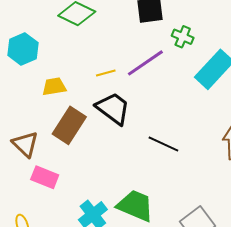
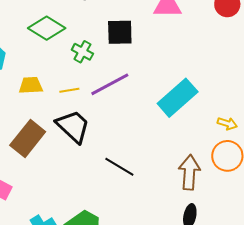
green cross: (183, 37) -> (82, 52), moved
yellow trapezoid: (54, 87) -> (31, 85), moved

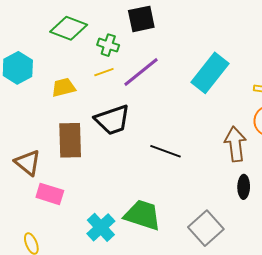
yellow line: (69, 90) -> (104, 72), moved
black trapezoid: (73, 126) -> (112, 120), turned 129
brown rectangle: (28, 139) -> (70, 140), turned -30

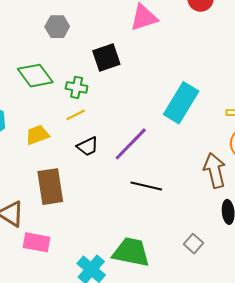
green diamond: (69, 28) -> (35, 76), turned 39
purple line: (141, 72) -> (131, 144), moved
black trapezoid: (112, 120) -> (88, 146), moved, size x0.6
gray square: (206, 228) -> (194, 244), moved, size x0.6

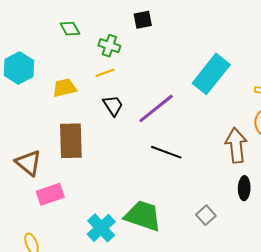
black square: (106, 58) -> (143, 20), size x0.7
green diamond: (35, 76) -> (70, 29), size x0.6
black trapezoid: (88, 146) -> (113, 106), turned -105
pink rectangle: (37, 242) -> (50, 194), turned -36

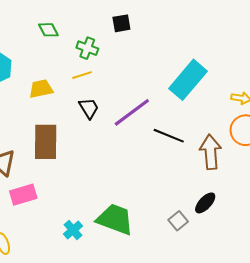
black line: (166, 152) -> (169, 136), moved
black ellipse: (244, 188) -> (205, 203), moved, turned 40
cyan cross: (101, 228) -> (73, 230), size x0.7

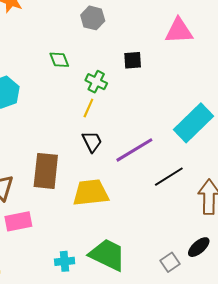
yellow line: (82, 75) -> (88, 108), turned -54
yellow trapezoid: (41, 89) -> (91, 193), moved, size x1.5
black line: (169, 136) -> (169, 177), turned -60
cyan cross: (73, 230) -> (65, 261), turned 30

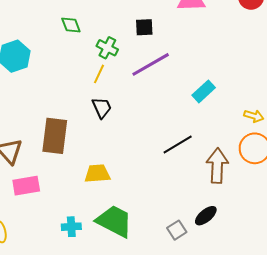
cyan rectangle: (193, 123) -> (204, 91), size x0.6
purple line: (134, 150) -> (151, 64), moved
yellow trapezoid: (91, 193) -> (97, 174), moved, size x0.7

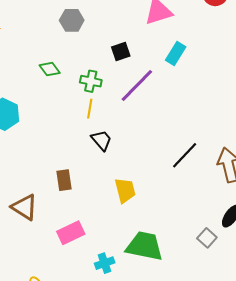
cyan rectangle: (204, 91) -> (176, 53), moved
brown rectangle: (55, 136) -> (64, 180), size x0.6
yellow trapezoid: (97, 174) -> (125, 190), moved, turned 96
pink rectangle: (26, 186) -> (71, 233), moved

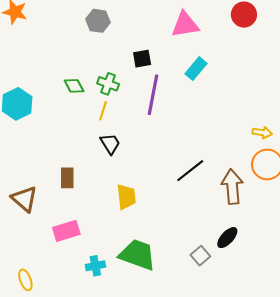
green diamond: (50, 69) -> (74, 86), moved
purple line: (137, 85) -> (153, 95), turned -42

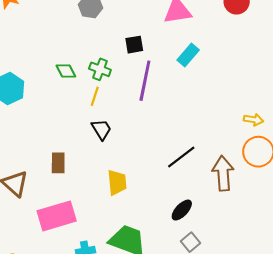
pink rectangle: (66, 231) -> (57, 216), size x1.4
black ellipse: (227, 238) -> (182, 210), moved

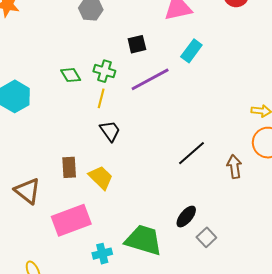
purple line: (145, 81) -> (150, 79), turned 54
brown arrow: (223, 173) -> (234, 167), size x0.7
yellow trapezoid: (117, 182) -> (101, 178), moved, turned -36
black ellipse: (182, 210) -> (186, 217), moved

